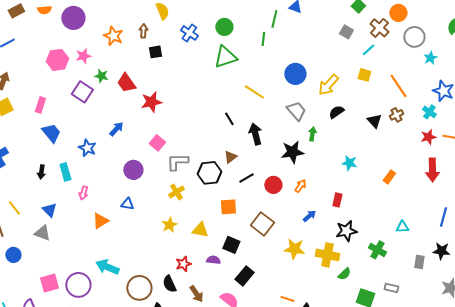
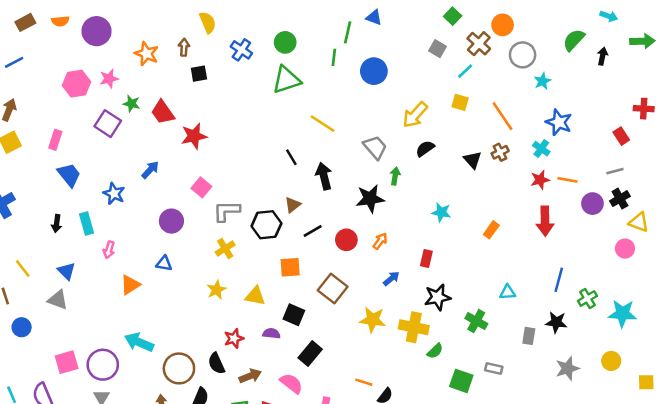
blue circle: (295, 74) -> (374, 71), moved
brown arrow: (196, 294) -> (250, 376), turned -78

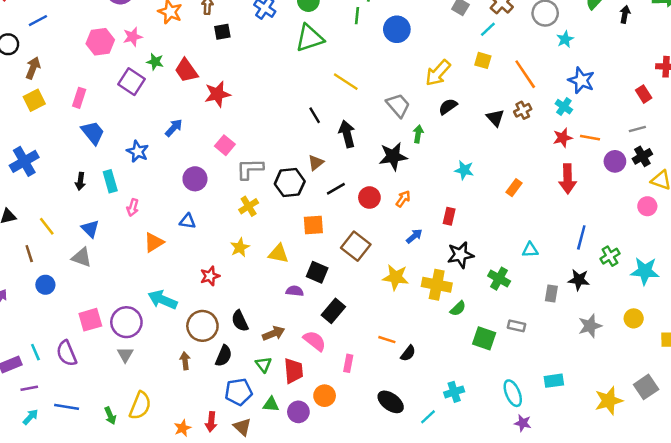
red star: (234, 338) -> (210, 276), moved

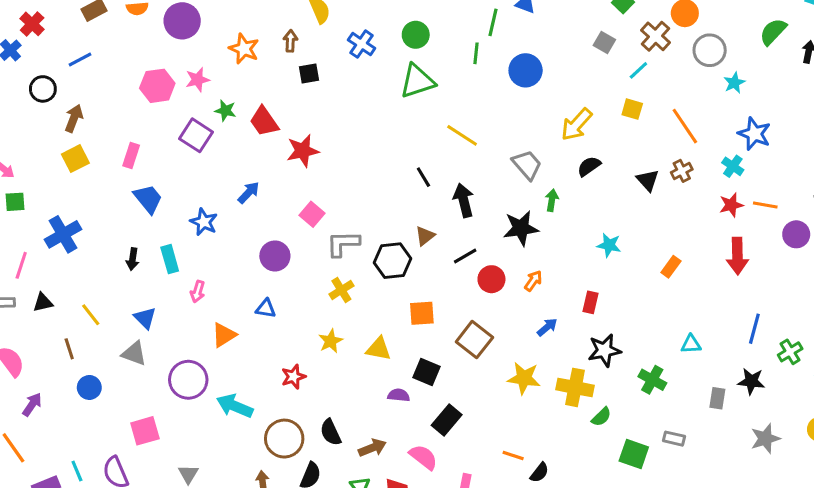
black line: (336, 189) -> (465, 256), moved
purple circle: (126, 322) -> (188, 380), moved

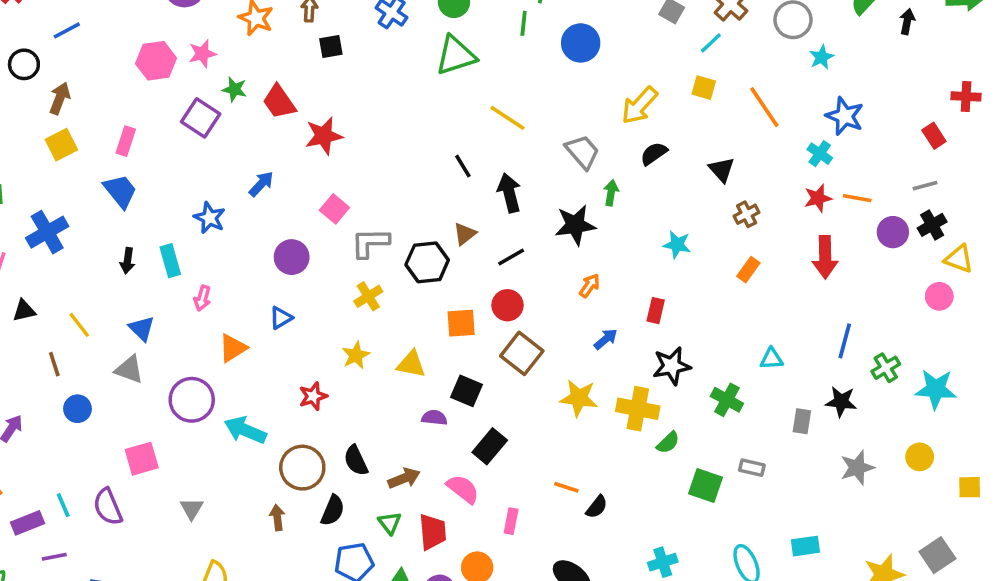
brown cross: (682, 171) -> (747, 214), moved
blue trapezoid: (148, 199) -> (120, 191), moved
red circle: (491, 279) -> (507, 305), moved
blue triangle: (266, 309) -> (281, 318), turned -40

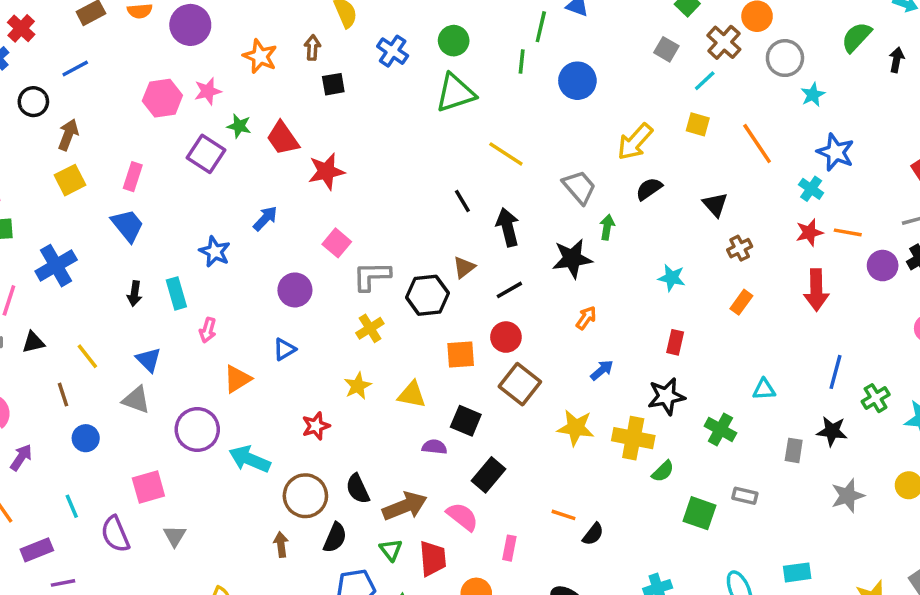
red rectangle: (656, 311) -> (675, 342), moved
brown arrow: (404, 478) -> (405, 506), size x1.4
cyan line: (63, 505) -> (72, 506), moved
gray triangle: (192, 509) -> (175, 536), moved

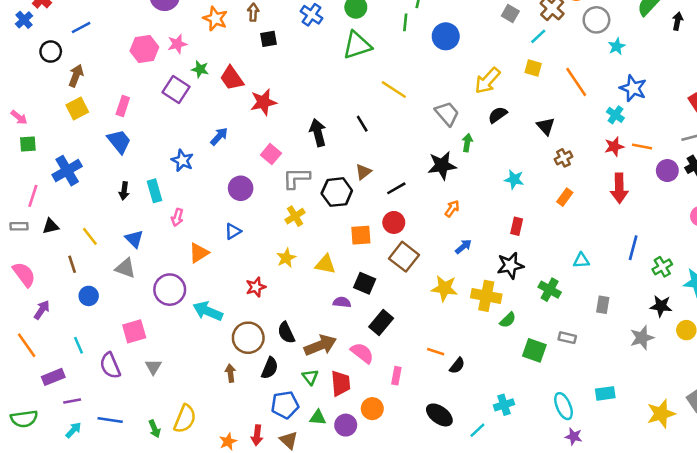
black arrow: (508, 227) -> (318, 133), moved
black star: (832, 431) -> (661, 306), moved

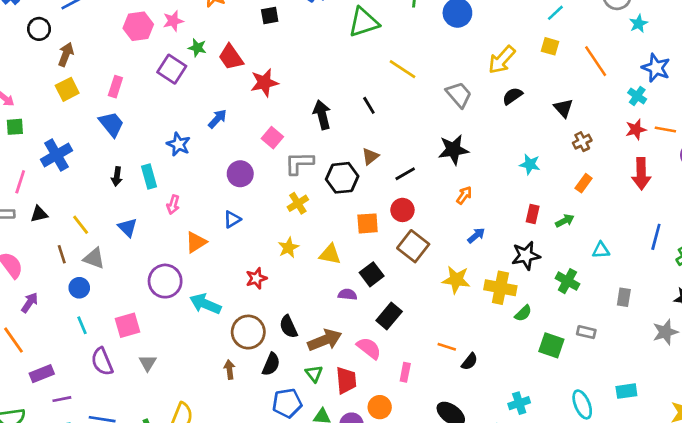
green arrow: (467, 143) -> (565, 221), moved, turned 54
gray triangle: (125, 268) -> (94, 258), moved
black square: (365, 283) -> (372, 274), turned 30
cyan line: (79, 345) -> (82, 325), moved

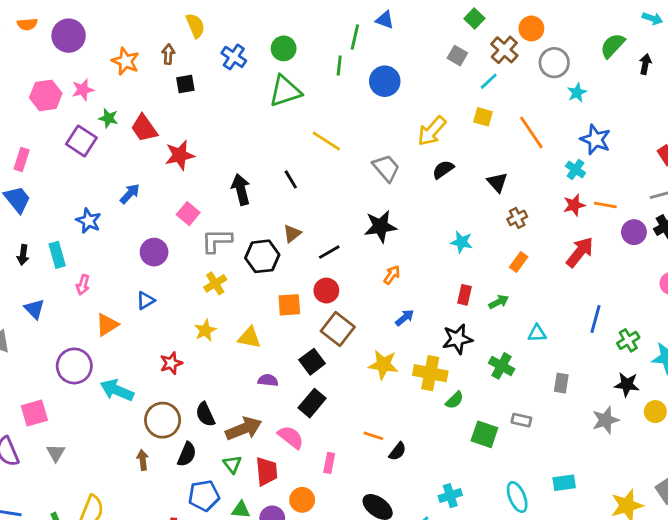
red arrow: (641, 174) -> (580, 252), turned -140
black square: (372, 274) -> (312, 362), moved

